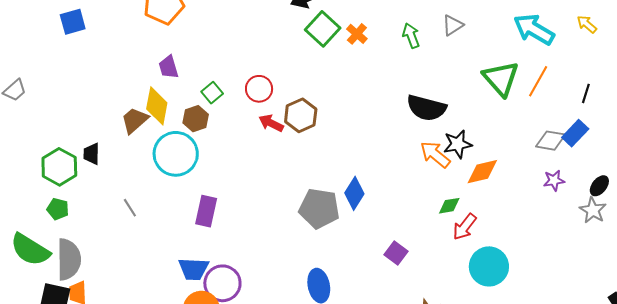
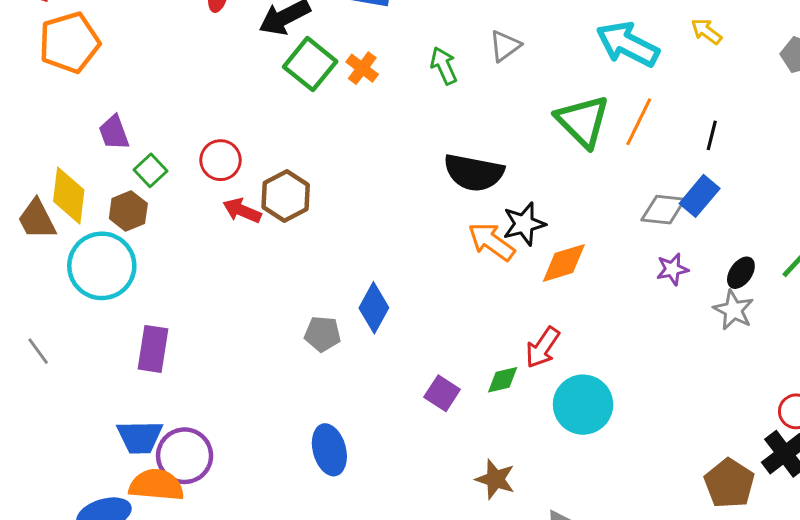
purple trapezoid: (169, 67) -> (114, 132), moved
brown trapezoid: (135, 120) -> (37, 219), turned -72
green diamond: (449, 206) -> (503, 380), moved
gray pentagon: (319, 208) -> (323, 334), size x0.6

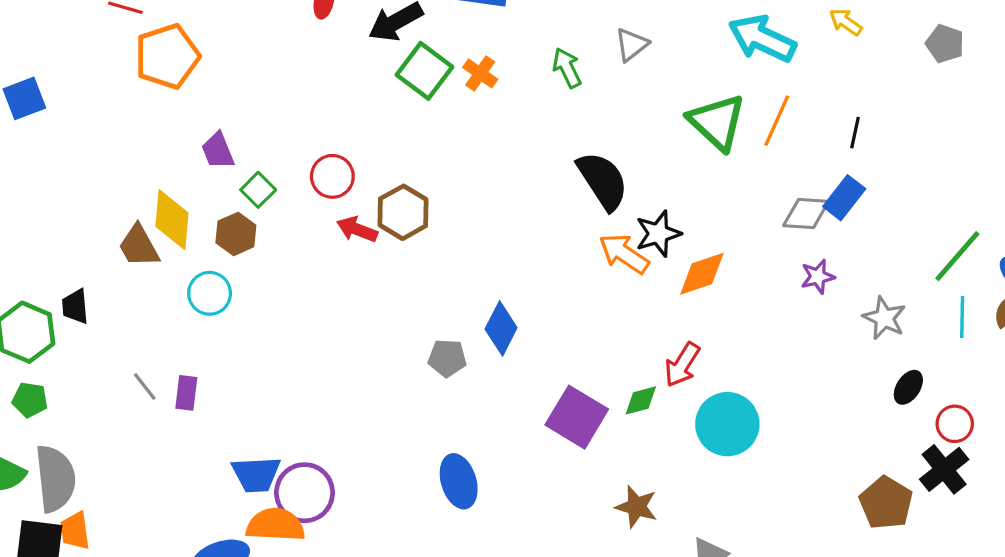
black semicircle: (474, 173) -> (603, 181), turned -132
cyan circle: (102, 266) -> (210, 293), size x0.6
black ellipse: (741, 273) -> (908, 387), moved
purple rectangle: (153, 349) -> (186, 393), moved, size x0.7
purple square: (442, 393) -> (577, 417), size x1.6

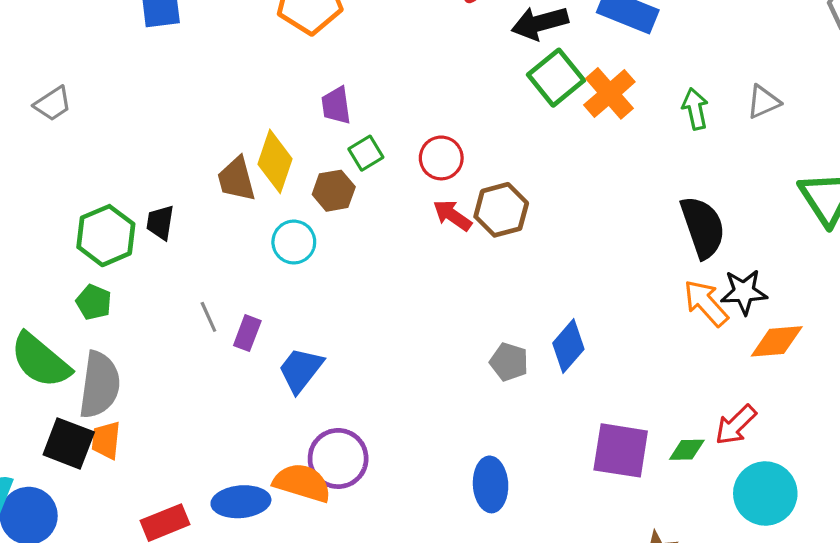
orange cross: (480, 73) -> (609, 93), size x1.5
purple square: (577, 417) -> (621, 450), turned -36
blue trapezoid: (256, 474) -> (301, 370), moved, turned 117

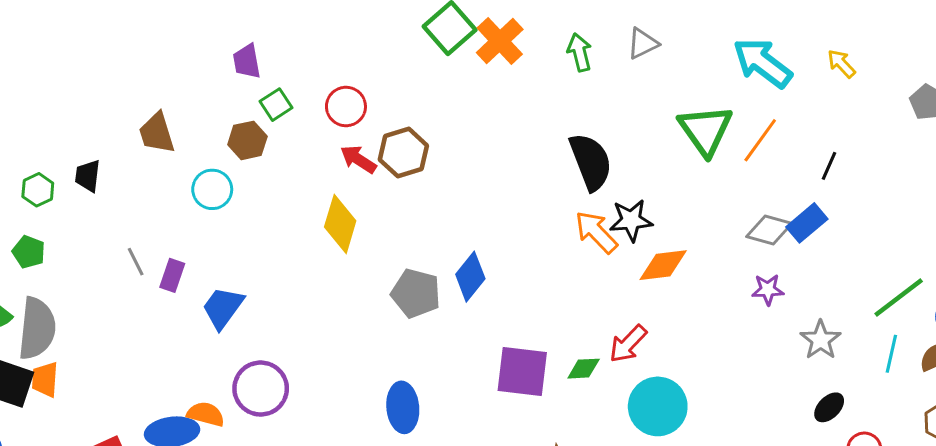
yellow diamond: (275, 161) -> (340, 224), moved
green hexagon: (106, 236) -> (38, 190), size x0.6
gray pentagon: (509, 362) -> (416, 293), size x1.4
orange semicircle: (302, 483) -> (206, 414), moved, size x0.7

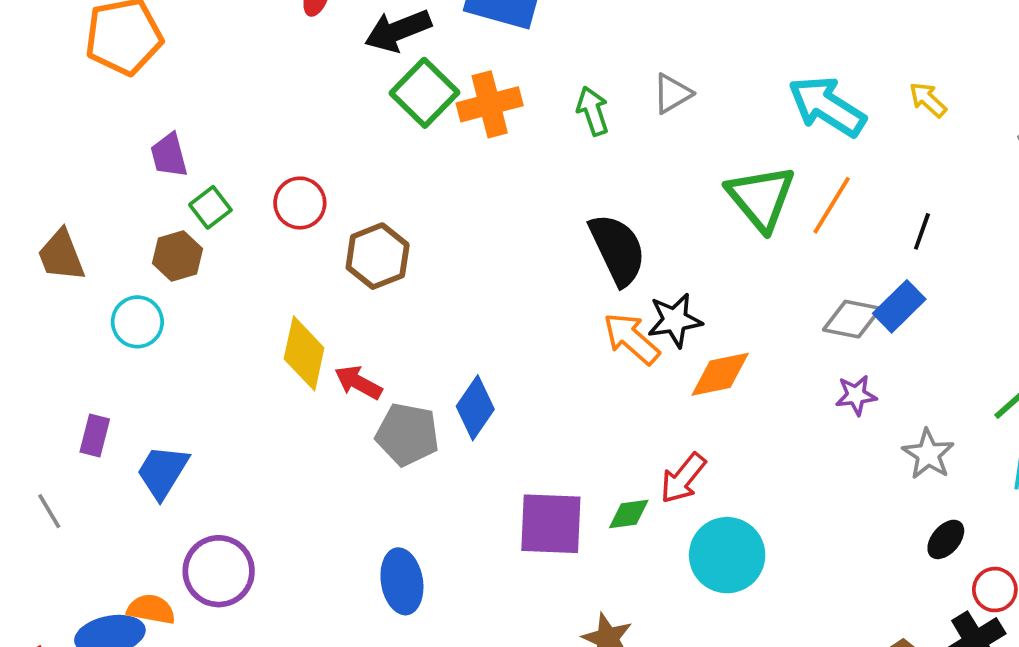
orange cross: (500, 41) -> (490, 104), turned 33
red arrow: (358, 159) -> (358, 382), moved
gray line: (136, 262) -> (49, 511), moved

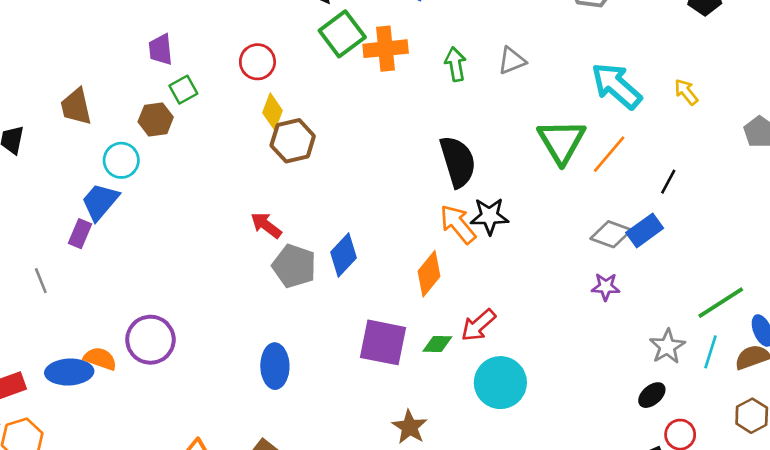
red circle: (300, 203) -> (257, 62), moved
yellow diamond: (304, 353) -> (272, 112), moved, size x0.7
orange diamond: (720, 374) -> (429, 274), moved, turned -48
gray star: (928, 454) -> (667, 346), moved
blue trapezoid: (163, 472) -> (100, 202), moved

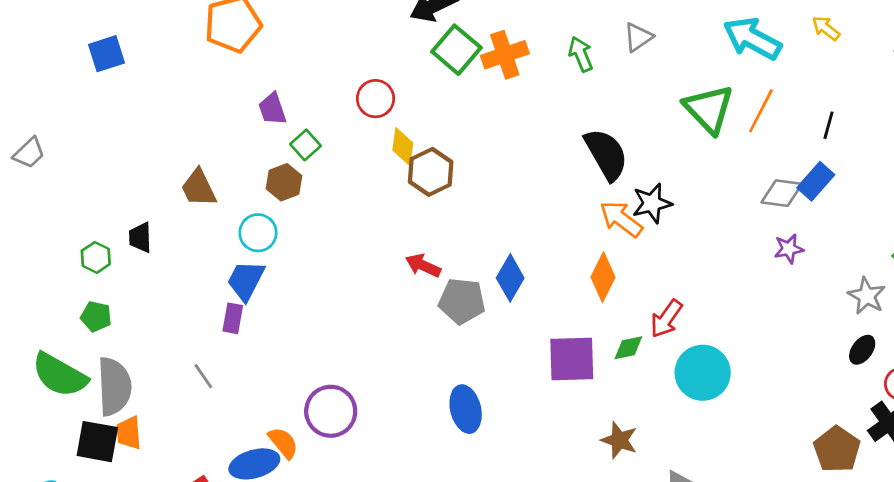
orange semicircle: (100, 359) -> (283, 443), turned 44

